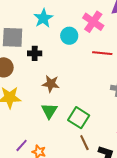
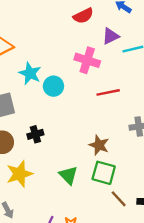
cyan circle: (69, 36) -> (53, 86), moved
black cross: (35, 53) -> (35, 134), moved
brown star: (51, 84) -> (99, 145), moved, turned 30

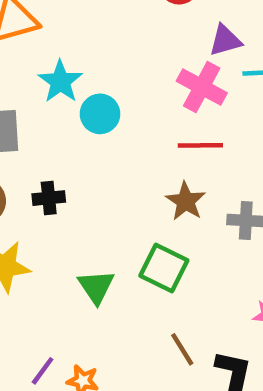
pink cross: (87, 60) -> (202, 87), moved
brown star: (99, 145) -> (186, 201), moved
green square: (104, 173) -> (164, 268), moved

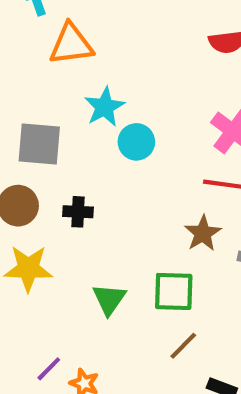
green square: (164, 268) -> (174, 291), turned -33
brown line: (182, 349) -> (183, 346), moved, turned 68

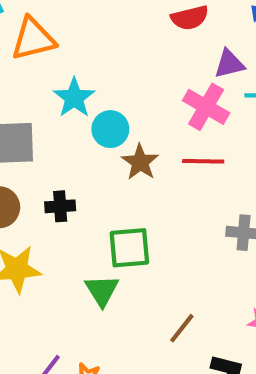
brown star: (203, 233) -> (140, 162), moved
green square: (174, 291) -> (129, 248), moved

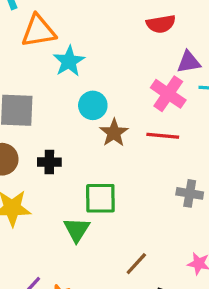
cyan star: (74, 98) -> (69, 61), moved

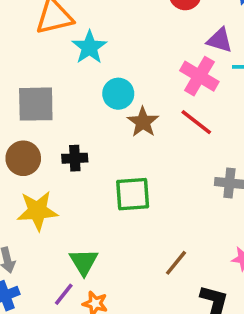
purple triangle: (189, 62) -> (220, 40), turned 30
red line: (163, 136) -> (196, 122), turned 36
green triangle: (77, 230) -> (84, 262), moved

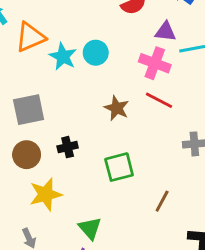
cyan circle: (118, 94) -> (96, 53), moved
brown line: (176, 263) -> (162, 201), moved

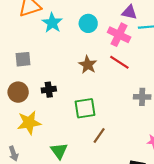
cyan circle: (96, 53) -> (88, 23), moved
gray square: (29, 110) -> (23, 59), size x0.7
brown line: (162, 201) -> (99, 136), moved

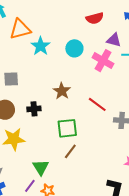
red line: (119, 62) -> (97, 104), moved
brown star: (88, 65) -> (62, 91), moved
brown line: (99, 136) -> (70, 151), moved

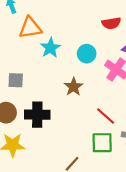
brown star: (62, 91) -> (74, 87), moved
black cross: (34, 109) -> (37, 115), size x1.6
green square: (67, 128) -> (102, 143), moved

